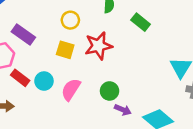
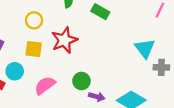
cyan circle: (44, 81) -> (15, 71), moved
pink semicircle: (71, 89) -> (45, 85), turned 30

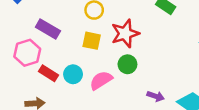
cyan circle: (15, 71) -> (73, 74), moved
green circle: (81, 81) -> (127, 64), moved

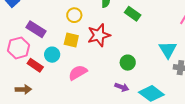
green circle: (127, 64) -> (128, 63), moved
cyan circle: (73, 74) -> (52, 55), moved

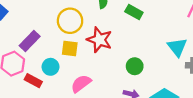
yellow circle: (74, 15) -> (70, 21), size x1.5
purple rectangle: (36, 29) -> (30, 41), turned -72
red star: (99, 35) -> (99, 40), turned -30

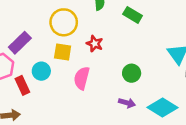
red star: (99, 40) -> (95, 44), size x0.6
red rectangle: (33, 81) -> (22, 85), turned 35
pink semicircle: (81, 84) -> (82, 78), moved, turned -40

